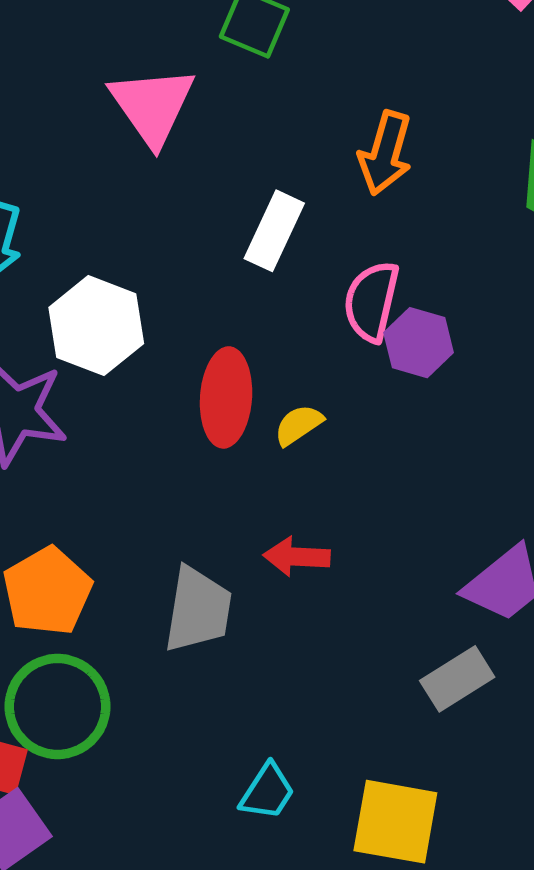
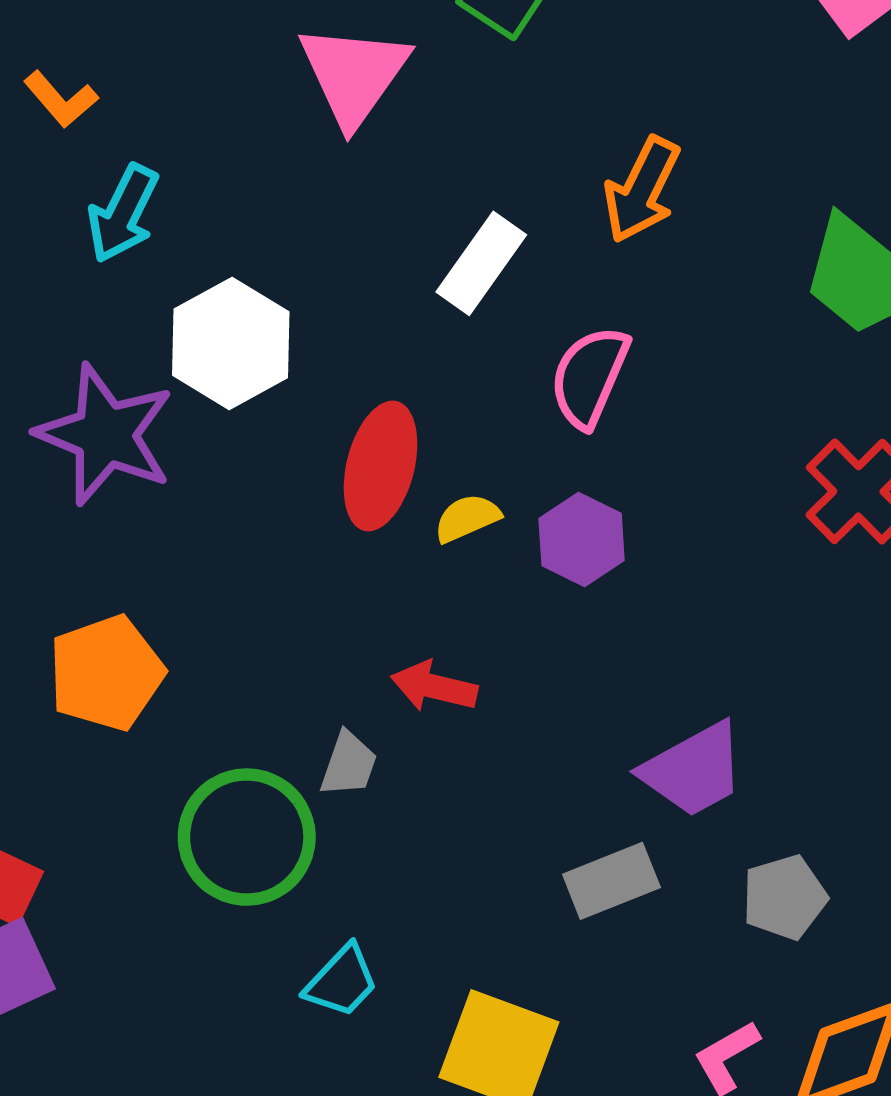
purple hexagon: (419, 343) -> (582, 540), moved
gray trapezoid: (198, 610) -> (349, 764), moved, size x0.6
green circle: (58, 706) -> (247, 837), moved

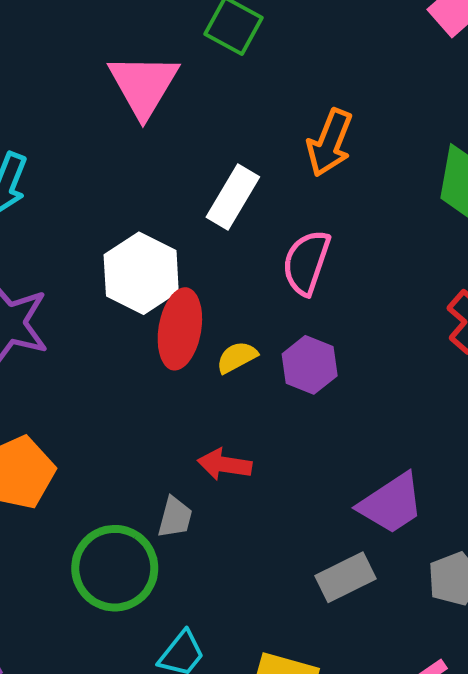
white hexagon: (231, 343) -> (141, 273), moved

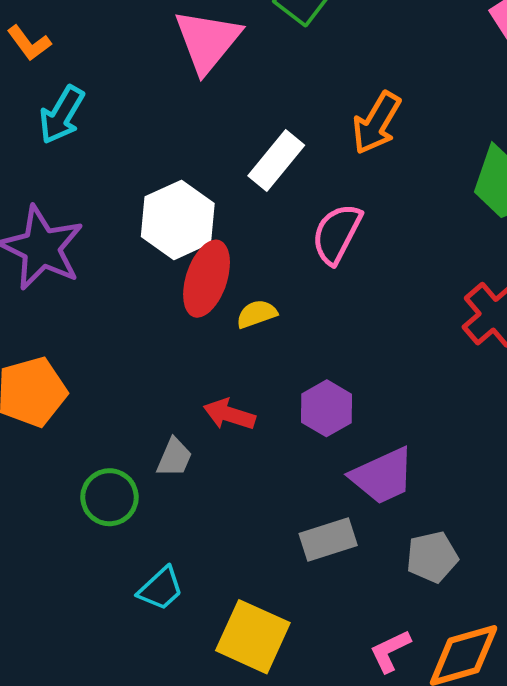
purple hexagon: (310, 365) -> (327, 408), moved
green circle: (115, 568) -> (110, 497), size x0.7

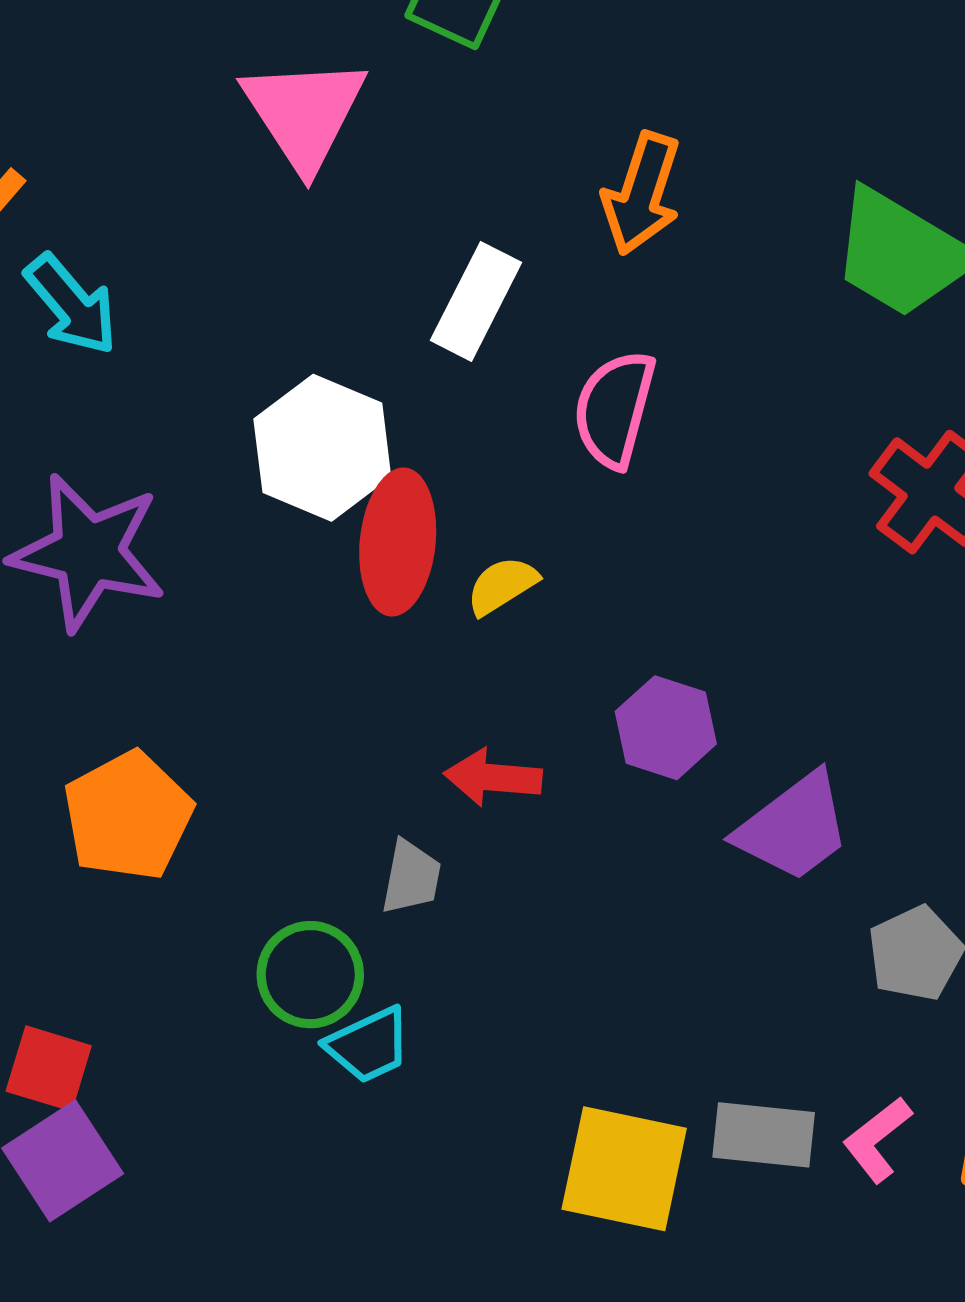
cyan arrow: (62, 115) -> (71, 305), turned -58
gray rectangle: (328, 540) -> (764, 1135), moved, turned 36
cyan trapezoid: (161, 589) -> (368, 1045), moved, turned 30

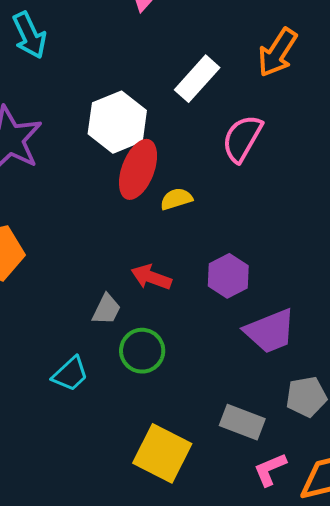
green circle: (310, 975) -> (142, 351), moved
cyan trapezoid: (368, 1045) -> (70, 374), turned -33
gray rectangle: (764, 1135) -> (242, 422), moved

